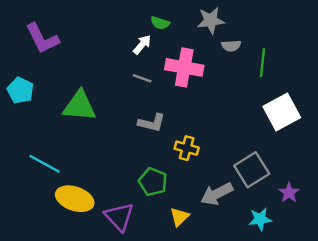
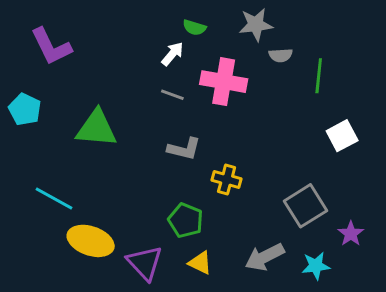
white square: (282, 112) -> (342, 136), size x0.7
gray arrow: (217, 194) -> (265, 257), moved
yellow triangle: (179, 217) -> (200, 263), moved, turned -50

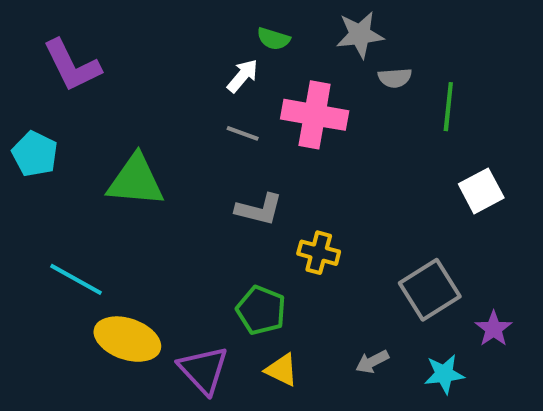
gray arrow: (265, 257) -> (372, 362), size x0.6

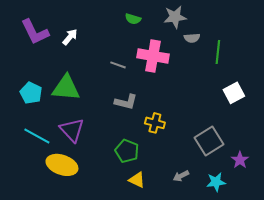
white arrow: (243, 76) -> (70, 37), moved
cyan pentagon: (35, 154) -> (31, 93), moved
purple triangle: (204, 370) -> (72, 130), moved

